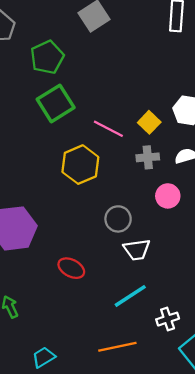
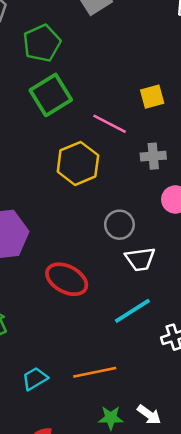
yellow square: (149, 122) -> (152, 97), moved, turned 30
red ellipse: (71, 268) -> (67, 279), size x1.4
orange line: (117, 347) -> (95, 372), moved

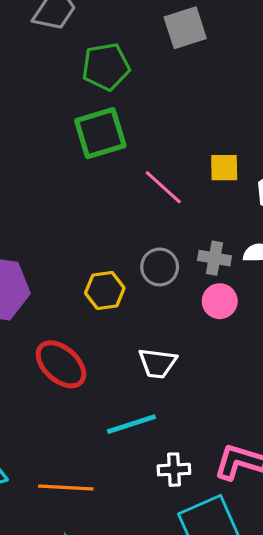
gray cross: (153, 156) -> (215, 258), moved
yellow hexagon: (78, 163) -> (105, 291), moved, size x0.7
gray circle: (119, 225) -> (160, 267), moved

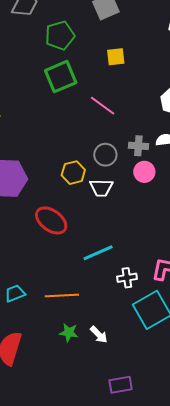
yellow square: (224, 168) -> (116, 57), moved
white trapezoid: (158, 363) -> (101, 188), moved

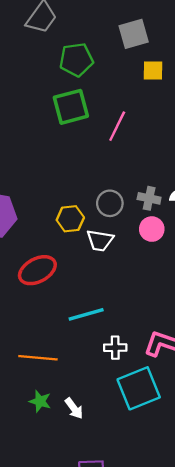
yellow square: (116, 57) -> (153, 70), moved
pink line: (103, 106) -> (117, 126), moved, turned 72
red ellipse: (51, 220) -> (37, 270), turned -72

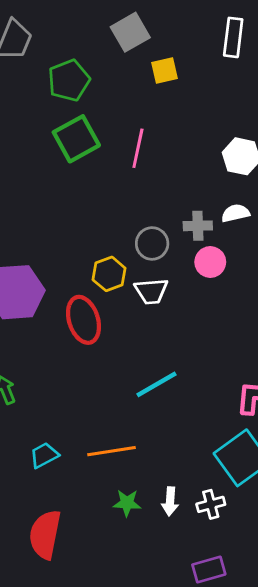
red ellipse: (37, 270) -> (83, 320), moved, turned -66
white cross: (115, 348) -> (211, 504), moved
white arrow: (74, 408) -> (170, 501), turned 55

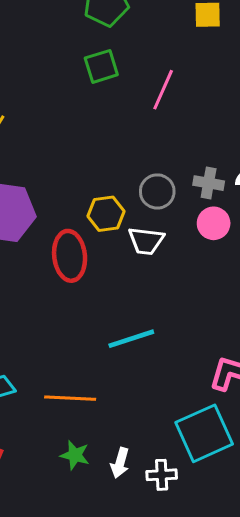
green square: (76, 139) -> (101, 66), size x0.7

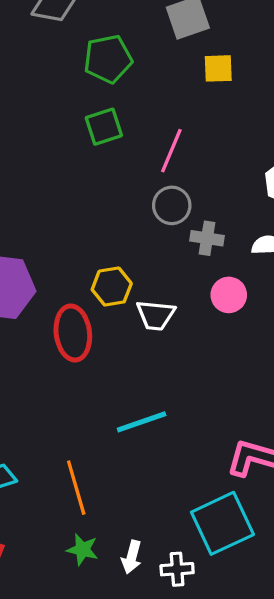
gray cross: (209, 183) -> (207, 238), moved
gray circle: (157, 191) -> (172, 205), moved
orange line: (70, 398) -> (76, 488), turned 72

